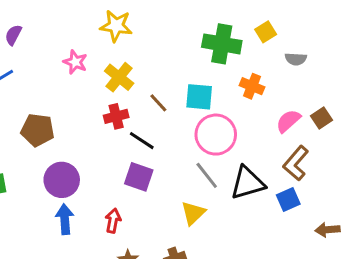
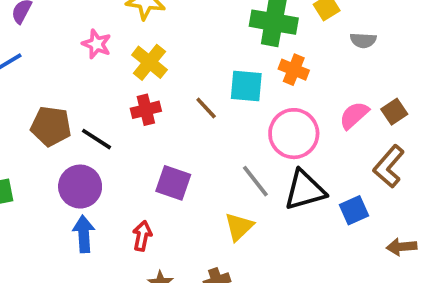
orange cross: (252, 86) -> (294, 70), moved
brown line: (158, 103) -> (206, 108), moved
pink circle: (216, 135) -> (294, 134), moved
black line: (142, 141) -> (97, 139), moved
brown L-shape: (296, 163) -> (389, 166), moved

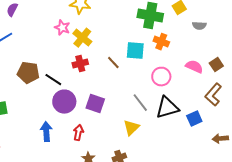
pink star: (97, 44) -> (62, 28), moved
pink semicircle: (354, 115) -> (194, 67), turned 66
pink circle: (294, 134) -> (161, 77), size x0.7
purple circle: (80, 187) -> (64, 102), moved

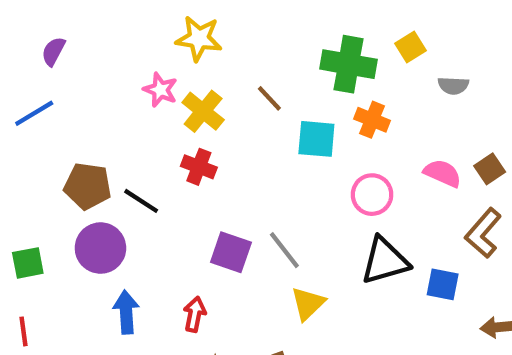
brown line: (113, 63) -> (269, 98), moved
red cross: (80, 64) -> (199, 167), turned 35
purple circle: (64, 102) -> (100, 248), moved
gray line: (140, 103) -> (284, 250), moved
blue square: (194, 119) -> (443, 284), turned 35

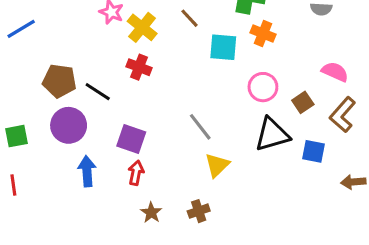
brown square: (490, 169) -> (303, 102), moved
pink semicircle: (443, 173) -> (335, 72), moved
purple square: (231, 252) -> (131, 139), moved

